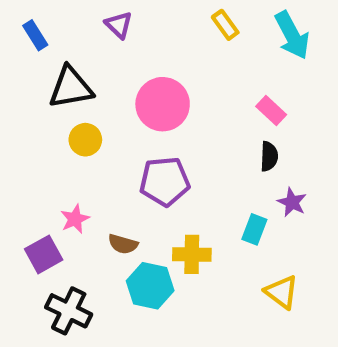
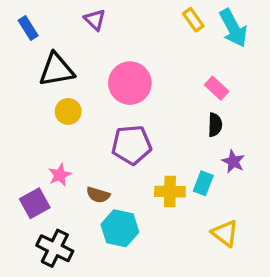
yellow rectangle: (225, 25) -> (193, 20), moved
yellow cross: (192, 254) -> (170, 192), moved

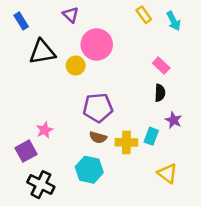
cyan arrow: (233, 28) -> (174, 21), size x0.7
pink circle: (130, 83) -> (97, 44), moved
yellow circle: (68, 111) -> (76, 66), moved
brown semicircle: (98, 195) -> (98, 137), moved

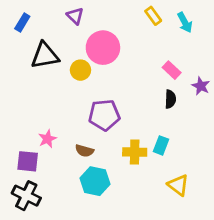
blue rectangle: (21, 21) -> (22, 22), turned 63
purple star: (174, 120) -> (201, 86), moved
brown semicircle: (98, 137) -> (84, 151), moved
purple square: (26, 151) -> (28, 161), turned 35
black cross: (41, 185) -> (26, 196), moved

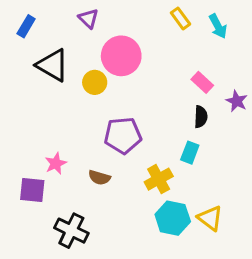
black triangle: (45, 56) -> (53, 65), turned 40
cyan rectangle: (161, 145) -> (190, 153), moved
yellow cross: (135, 152) -> (159, 179), turned -30
cyan hexagon: (95, 181) -> (173, 218), moved
black cross: (26, 196) -> (71, 231), moved

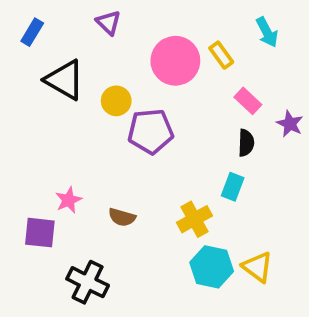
yellow rectangle: (180, 18) -> (221, 55), moved
pink circle: (121, 56) -> (175, 61), moved
purple pentagon: (123, 135) -> (151, 131), moved

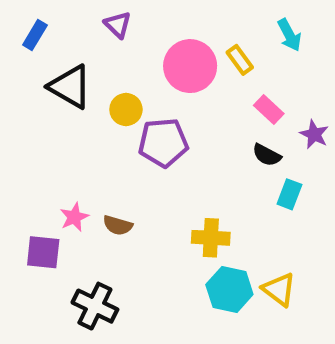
black semicircle: (246, 143) -> (267, 155), turned 116
cyan rectangle: (233, 187) -> (289, 194), moved
brown semicircle: (122, 217) -> (118, 225), moved
yellow cross: (194, 219) -> (211, 238), turned 32

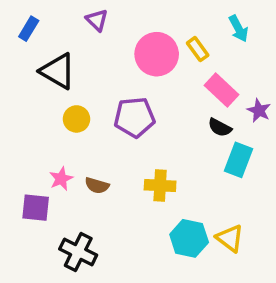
yellow circle: (126, 109) -> (76, 119), moved
pink rectangle: (269, 109) -> (221, 90), size x1.4
cyan rectangle: (289, 194) -> (238, 160), size x1.4
yellow cross: (211, 238) -> (160, 185), moved

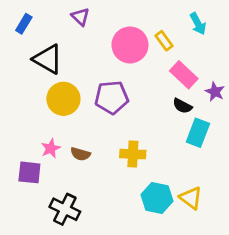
yellow circle: (76, 119) -> (63, 99), size x1.5

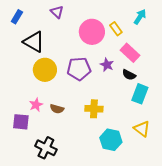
cyan arrow: (198, 24) -> (140, 17), turned -119
purple star: (215, 92) -> (107, 65), moved
yellow triangle: (191, 198) -> (142, 129), moved

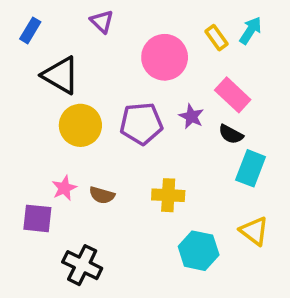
yellow rectangle: (116, 29) -> (217, 38), moved

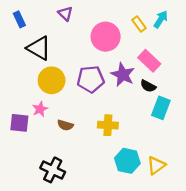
blue rectangle: (30, 30) -> (19, 19), turned -56
purple star: (191, 116) -> (123, 75), size x1.5
pink star: (64, 188) -> (40, 109), moved
purple square: (37, 218) -> (19, 123), moved
yellow triangle: (254, 231) -> (156, 165), moved, turned 48

